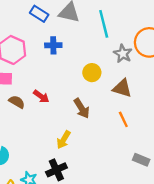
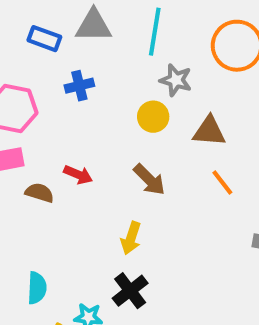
cyan line: (104, 24) -> (155, 32), turned 36
gray star: (123, 54) -> (176, 80), moved

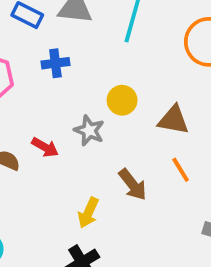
gray star: (176, 80) -> (89, 130), moved
brown arrow: (149, 180) -> (133, 185), moved

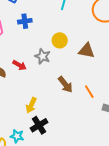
orange line: (181, 170) -> (89, 92), moved
yellow arrow: (88, 213) -> (31, 105), moved

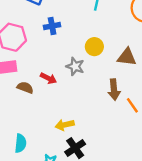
brown arrow: (65, 84) -> (114, 90), moved, turned 36
yellow arrow: (31, 105) -> (65, 125), turned 56

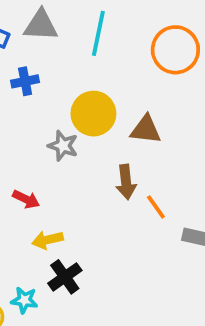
yellow circle: (94, 47) -> (93, 114), size x1.5
red arrow: (48, 78) -> (26, 199), moved

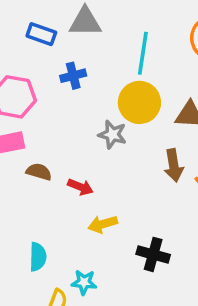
cyan line: (98, 33) -> (143, 53), moved
black cross: (65, 277) -> (153, 254), moved, turned -36

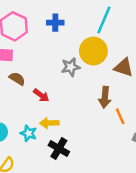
gray star: (112, 134) -> (71, 67), turned 30
black cross: (153, 254) -> (59, 148), moved
cyan star: (84, 282) -> (29, 133), moved

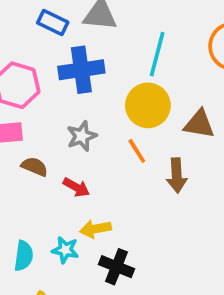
blue cross: (55, 23) -> (81, 70), size x1.6
gray star: (71, 67) -> (82, 136), moved
orange line: (120, 116) -> (137, 151), moved

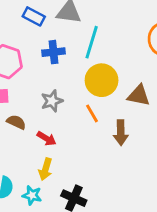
cyan line: (157, 54) -> (92, 42), moved
blue cross: (81, 70) -> (54, 52), size x0.7
yellow arrow: (95, 229) -> (45, 169), moved, turned -65
cyan star: (65, 250) -> (32, 195), moved

